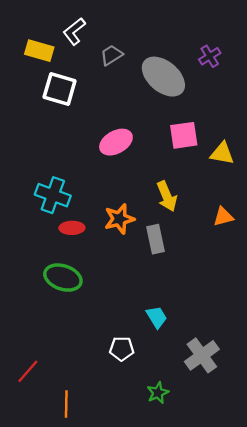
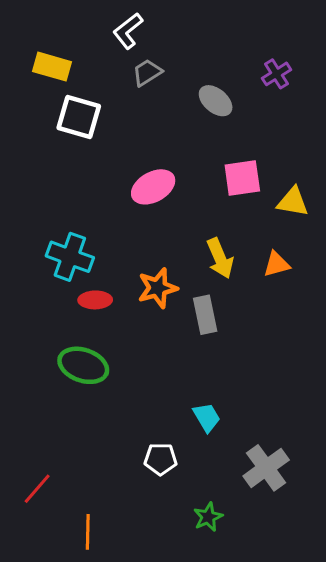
white L-shape: (74, 31) -> (128, 31), moved
gray ellipse: (163, 77) -> (216, 101), size x0.6
orange triangle: (223, 217) -> (277, 264), moved

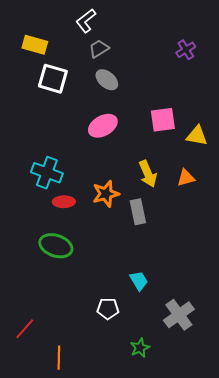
gray ellipse: (216, 101) -> (107, 80), moved

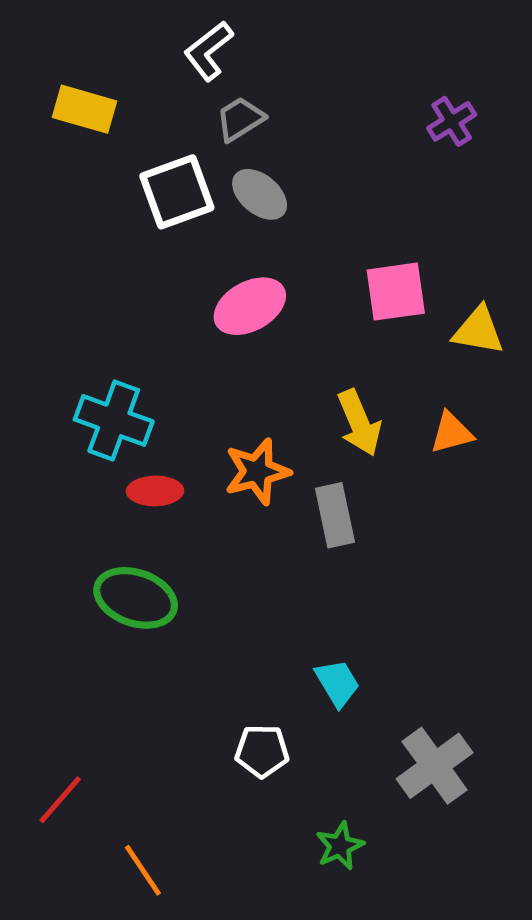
white square: (53, 79) -> (177, 192), moved, turned -36
orange line: (59, 358) -> (143, 870), turned -35

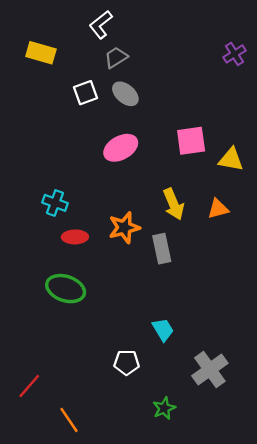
purple cross: (452, 121) -> (234, 54), moved
white square: (177, 192) -> (86, 93), size x0.7
cyan cross: (114, 420) -> (55, 203), size x0.7

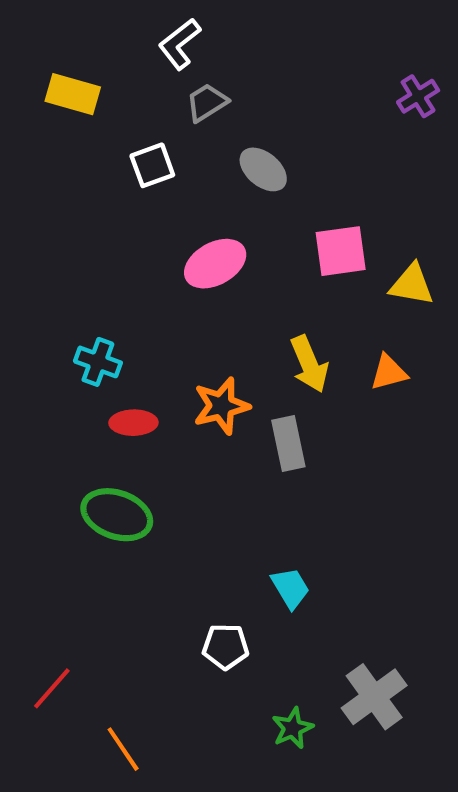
gray ellipse: (125, 94) -> (263, 169), moved
gray cross: (210, 370) -> (374, 697), moved

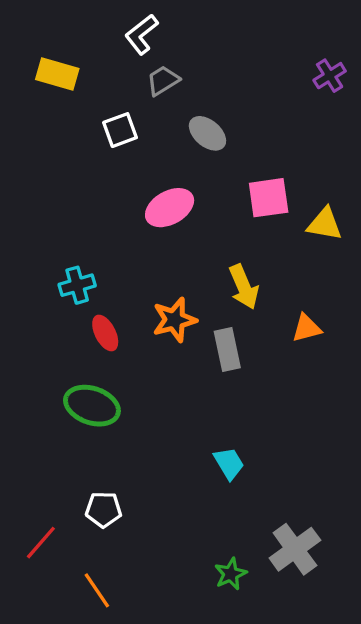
cyan cross: (98, 362) -> (77, 285), turned -36
orange triangle: (389, 372) -> (306, 328), moved
red ellipse: (133, 423) -> (105, 333), turned 64
white pentagon: (226, 647) -> (104, 510), moved

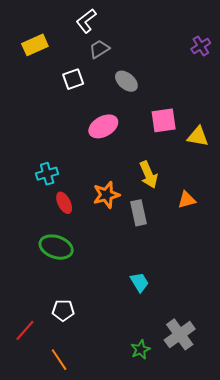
yellow rectangle: (57, 74) -> (35, 45), turned -40

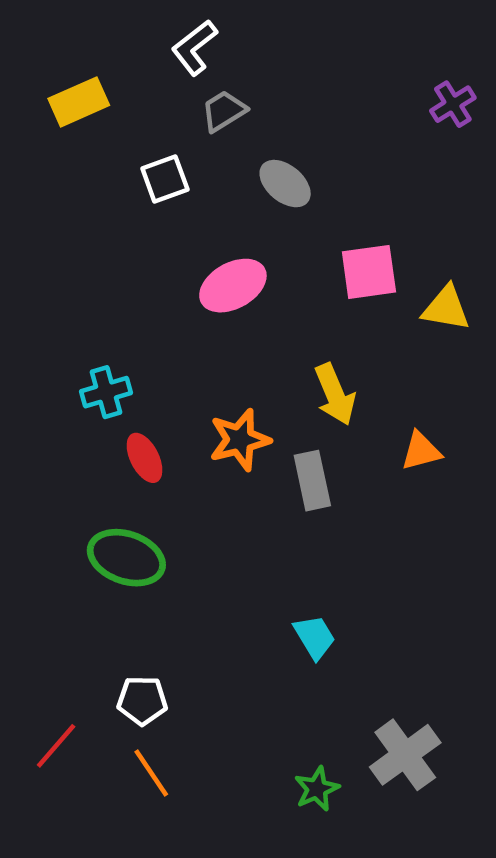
orange line: (59, 360) -> (151, 773), moved

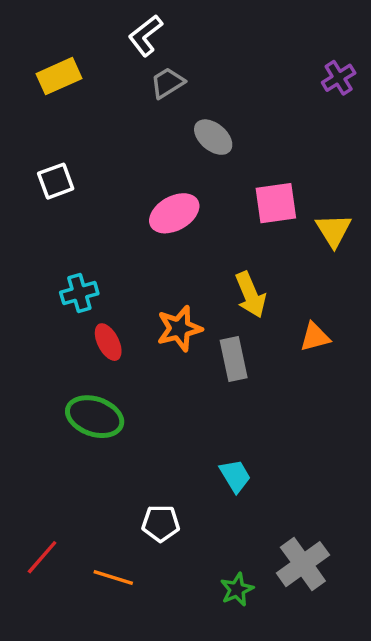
white square: (165, 179) -> (56, 181), moved
yellow triangle: (446, 308) -> (333, 230), turned 48
white pentagon: (142, 700) -> (161, 523), moved
orange line: (151, 773) -> (113, 578), turned -39

